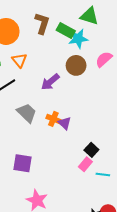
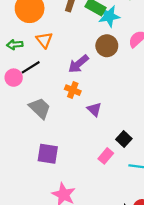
gray trapezoid: (27, 113) -> (40, 108), moved
orange cross: (53, 119) -> (73, 90), moved
pink rectangle: (85, 164) -> (106, 156), moved

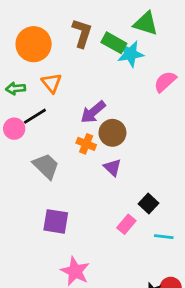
brown circle: (107, 46) -> (112, 133), moved

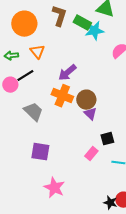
brown circle: (112, 133) -> (86, 100), moved
orange cross: (86, 144) -> (62, 96), size x1.5
purple triangle: (112, 167) -> (90, 114), moved
black square: (148, 203) -> (107, 139), turned 32

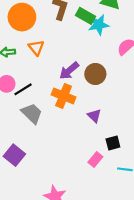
black line: (25, 76) -> (23, 89), moved
brown circle: (86, 100) -> (95, 74), moved
purple square: (40, 152) -> (14, 155), moved, turned 30

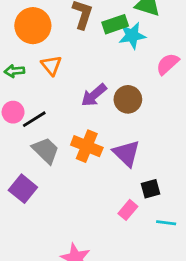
green rectangle: (85, 16) -> (115, 24), turned -48
orange cross: (64, 96) -> (87, 146), moved
purple triangle: (94, 116) -> (126, 153), size x1.5
purple square: (14, 155) -> (23, 189), moved

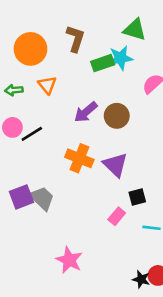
green rectangle: (115, 24) -> (103, 63), moved
gray trapezoid: (46, 150) -> (42, 198), moved
purple square: (23, 189) -> (21, 197), turned 30

